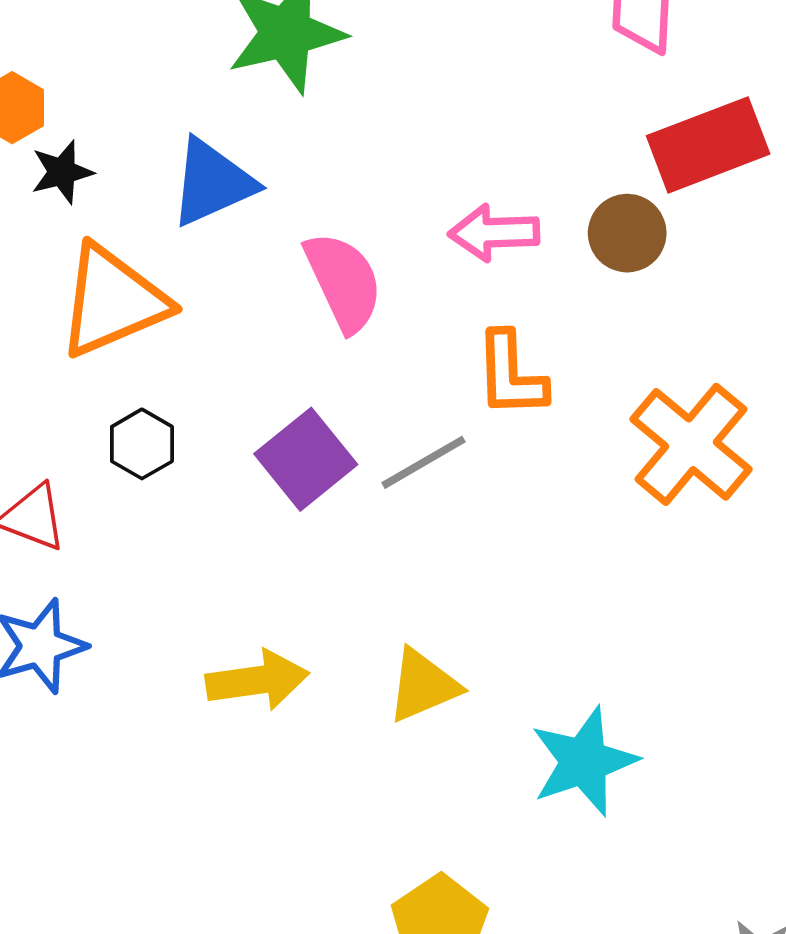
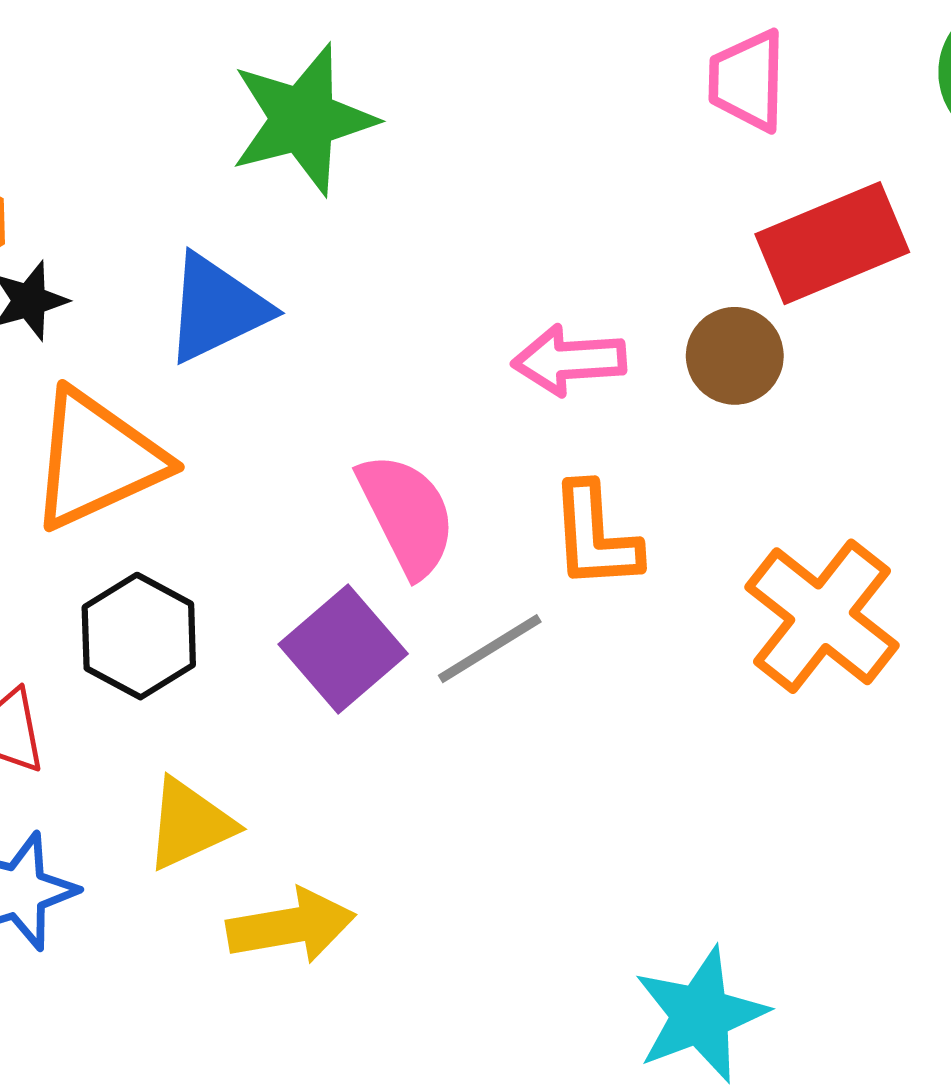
pink semicircle: (344, 282) -> (407, 514), moved
black hexagon: (142, 444) -> (139, 636), size x1.4
yellow triangle: (423, 685) -> (190, 824), moved

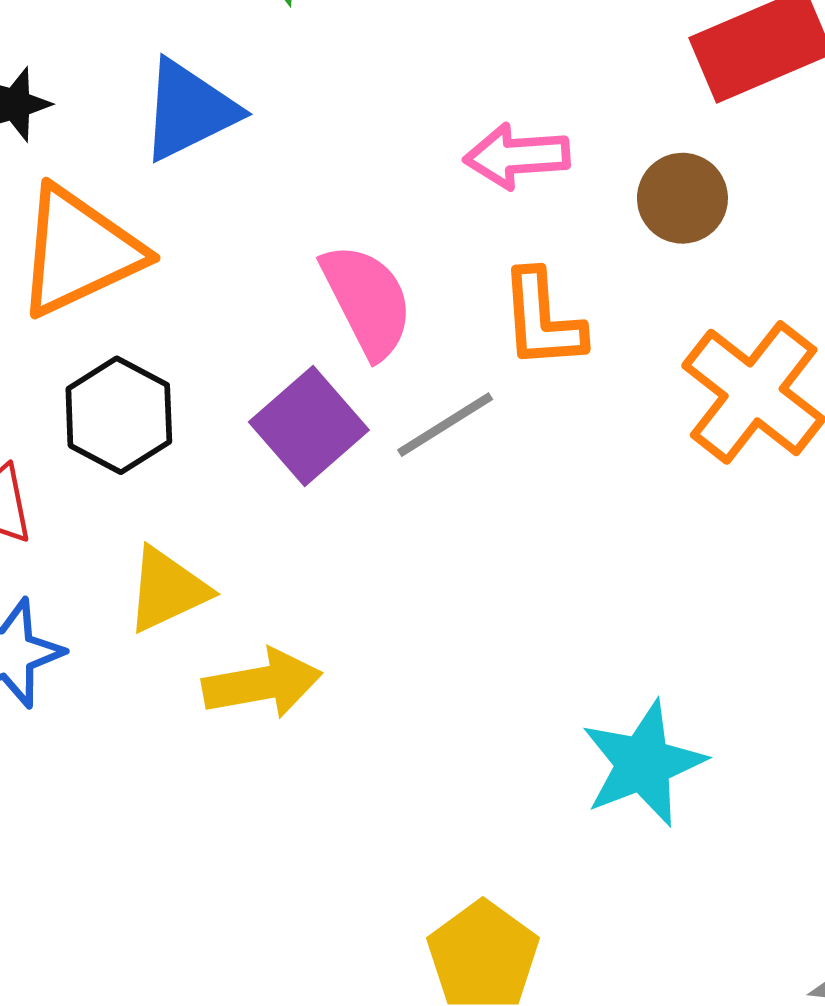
brown circle: (735, 356) -> (682, 198), moved

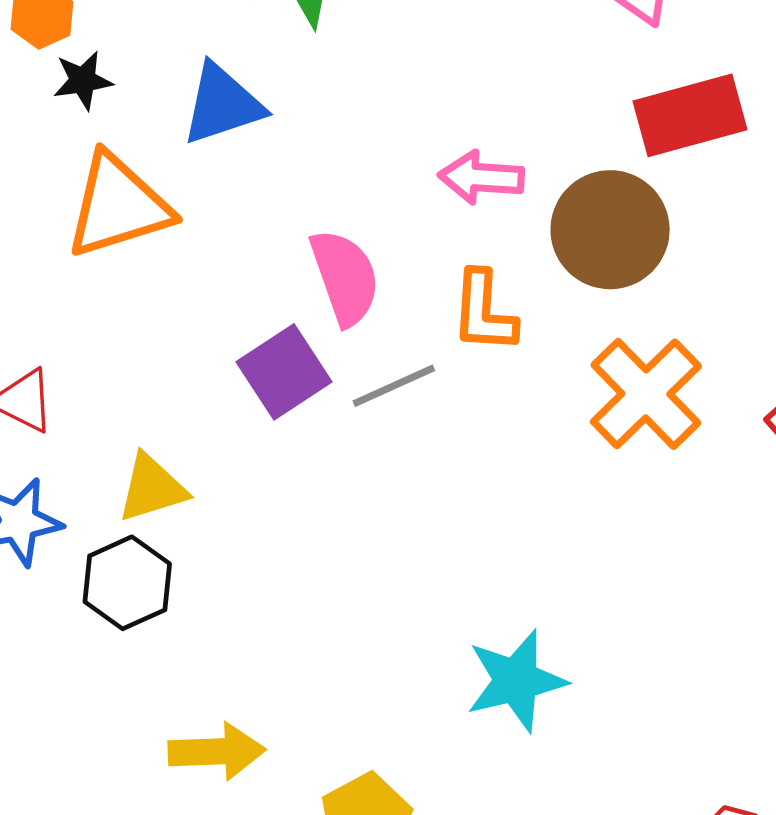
brown circle: (682, 198) -> (610, 230), size x1.6
black hexagon: (119, 415) -> (127, 583), moved
yellow arrow: (262, 684) -> (217, 751), moved

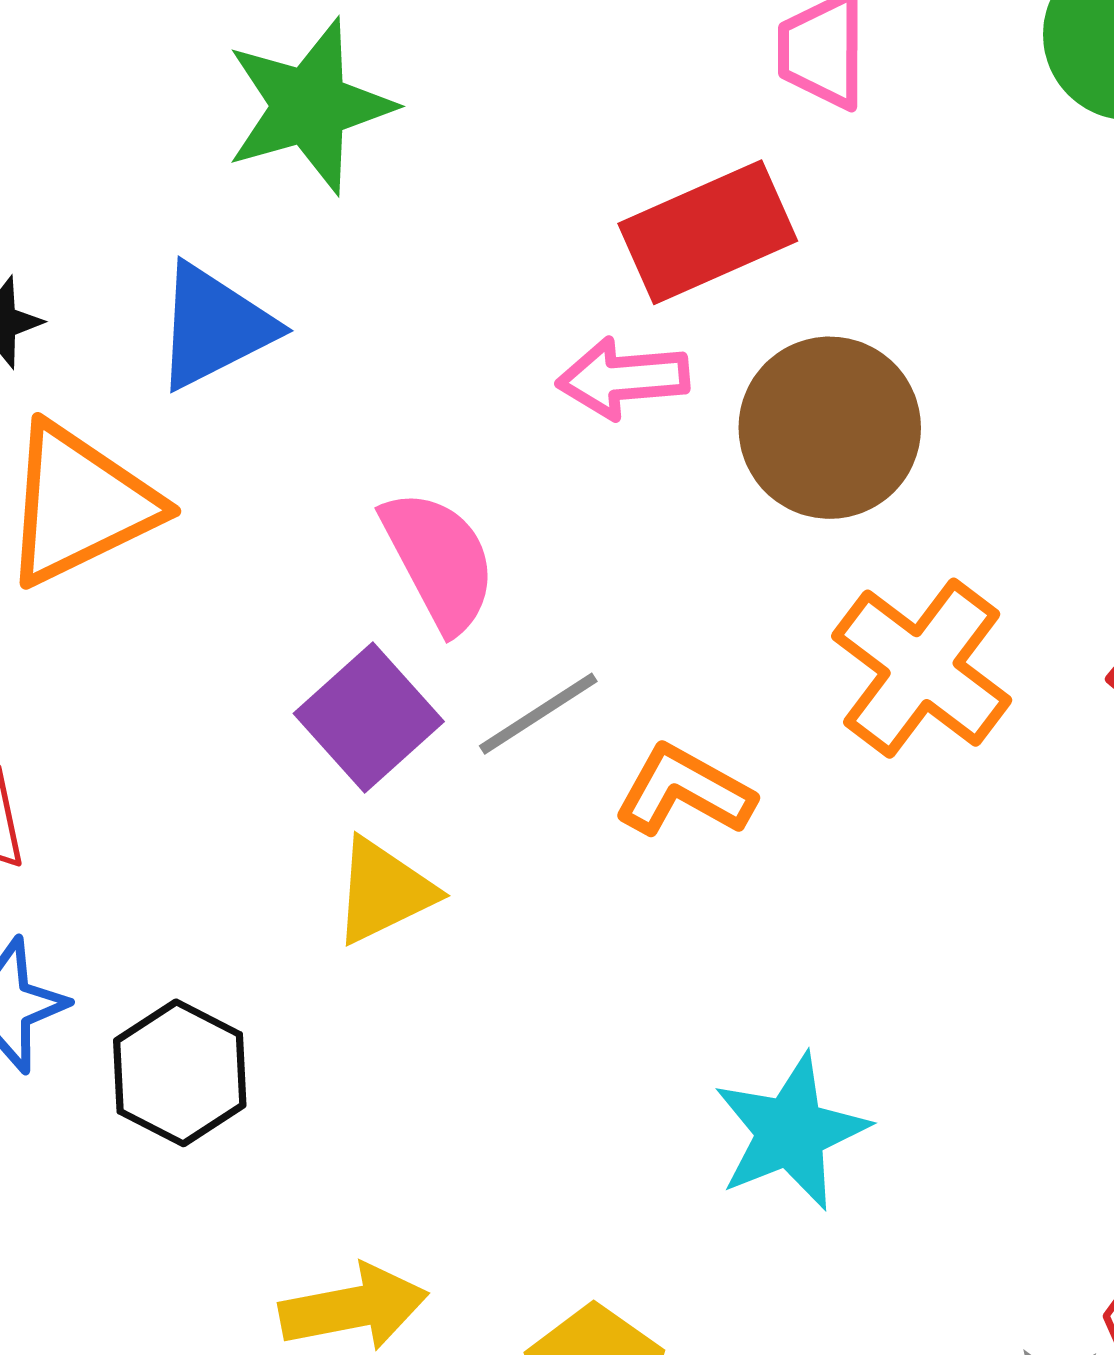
red rectangle: (690, 115) -> (708, 232), moved
orange L-shape: (484, 312) -> (684, 791), moved, turned 124
yellow triangle: (152, 488) -> (384, 891), moved

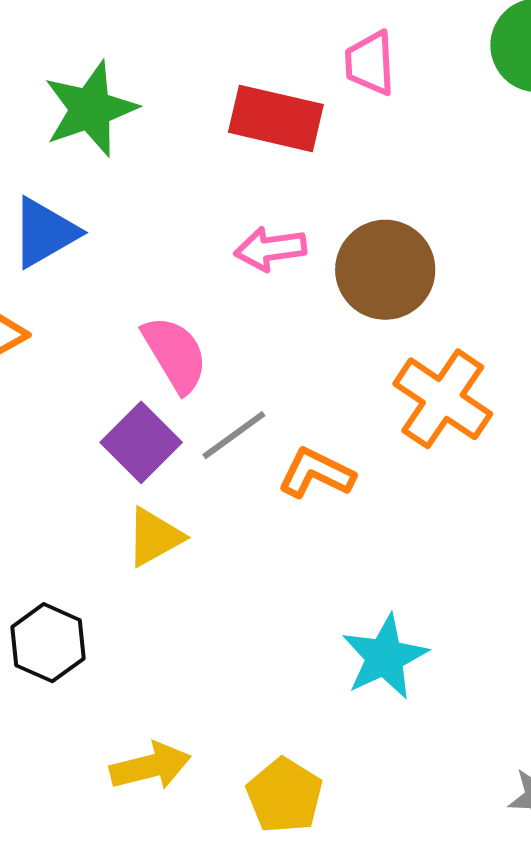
red rectangle: (708, 232) -> (276, 118), moved, turned 40

